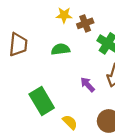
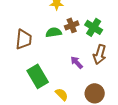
brown cross: (85, 23) -> (72, 25), moved
brown trapezoid: (18, 45) -> (24, 39), moved

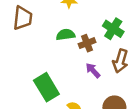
brown cross: (72, 25) -> (87, 43), moved
brown trapezoid: (24, 39) -> (23, 18), moved

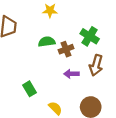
purple arrow: (93, 70) -> (71, 74), turned -48
green rectangle: (46, 87) -> (30, 89), size x0.6

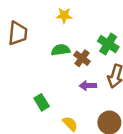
brown cross: (66, 49) -> (82, 58), turned -32

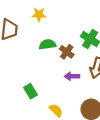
yellow star: (64, 15) -> (39, 15), moved

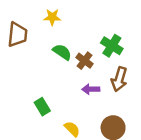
green semicircle: (48, 44) -> (62, 52), turned 42

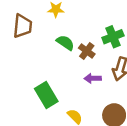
green cross: (112, 46) -> (113, 37), turned 36
green rectangle: (42, 107) -> (46, 95), size x1.5

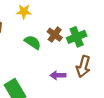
brown cross: (87, 51) -> (55, 35), moved

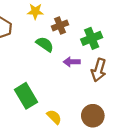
brown cross: (55, 35) -> (60, 25), moved, turned 32
purple arrow: (58, 75) -> (72, 62), moved

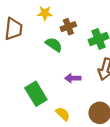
purple arrow: (72, 62) -> (73, 78), moved

